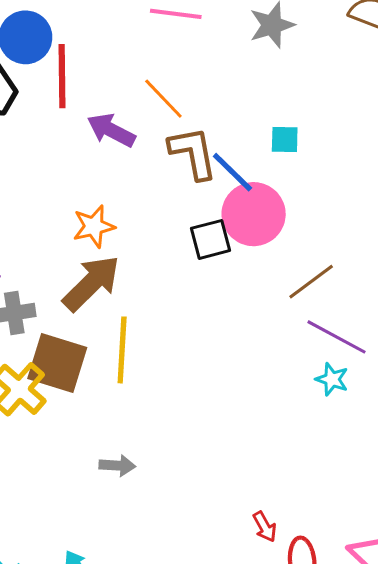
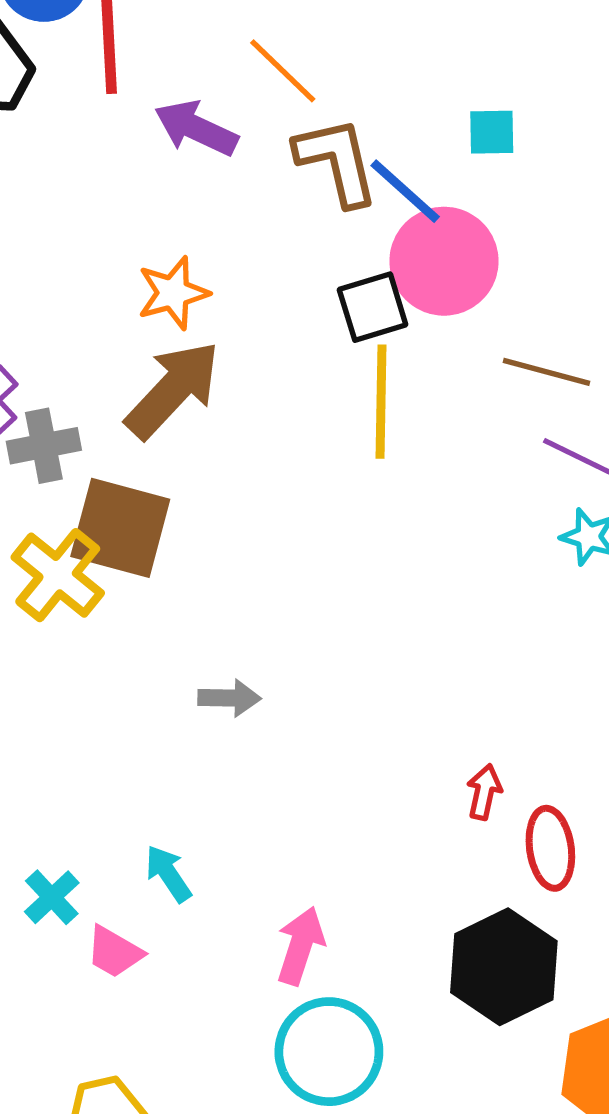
brown line: (311, 282) -> (547, 372), turned 54
yellow line: (122, 350) -> (381, 402), moved
red arrow: (265, 527) -> (484, 792), turned -136

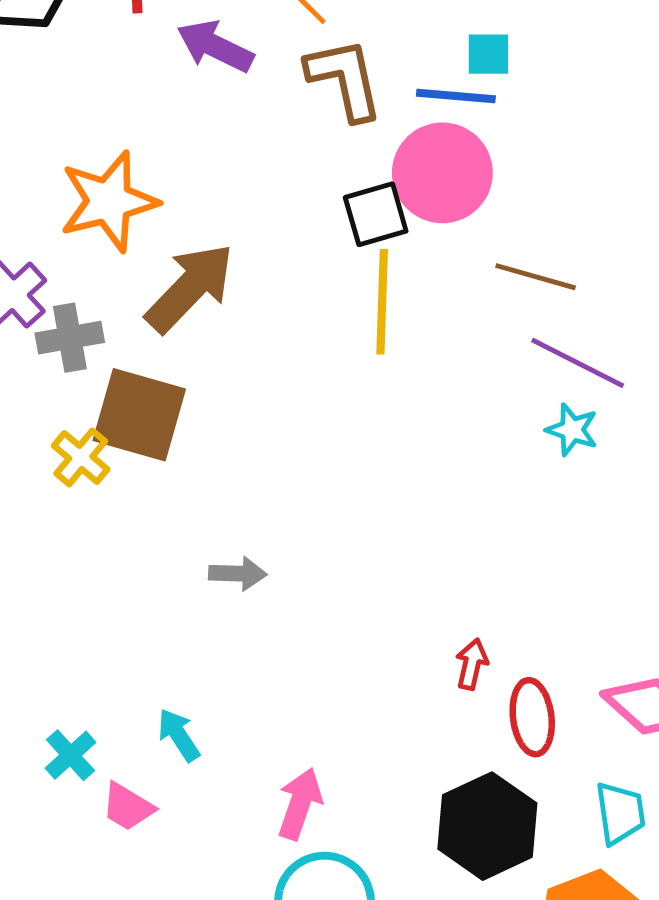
blue line: (405, 191) -> (456, 96), moved, turned -38
orange star: (173, 293) -> (109, 201), moved, size x1.5
yellow cross: (58, 575) -> (81, 457), size x0.7

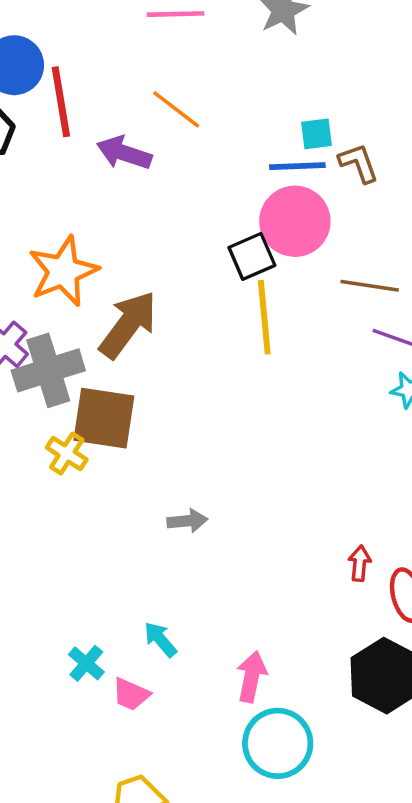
brown L-shape: (345, 79) -> (359, 163), moved, size x0.7
gray cross: (70, 338) -> (48, 370), size x1.5

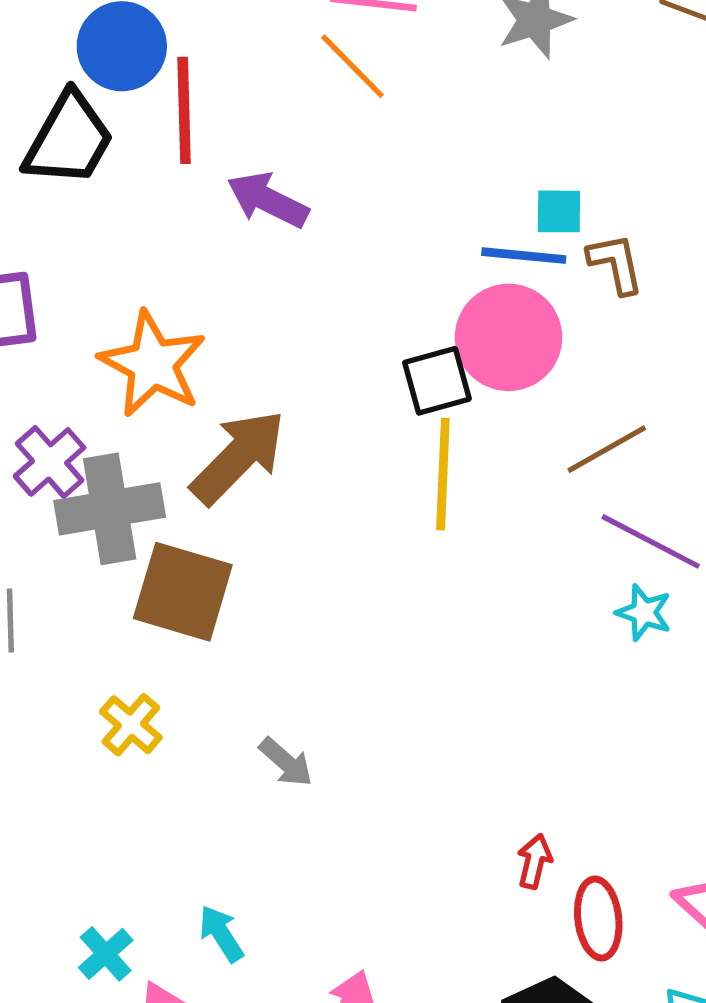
orange line: (176, 109) -> (353, 66), moved
orange star: (63, 271) -> (153, 364), turned -30
brown line: (370, 286) -> (607, 449), turned -46
yellow cross: (67, 453) -> (131, 725), moved
gray arrow: (187, 521) -> (286, 762), turned 39

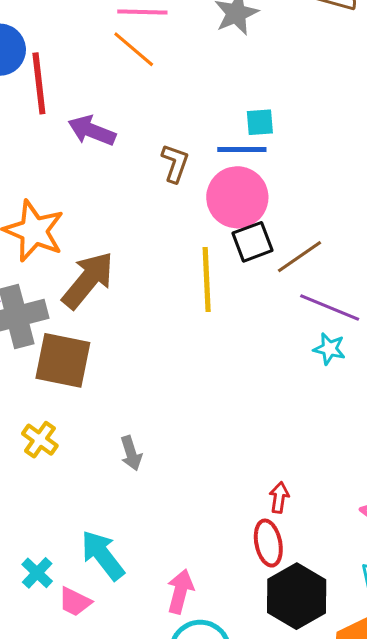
brown L-shape: (616, 264) -> (175, 163), moved, turned 36
black square: (437, 381) -> (253, 242), moved
gray arrow: (286, 762) -> (131, 453), turned 36
red ellipse: (598, 918) -> (268, 543), moved
cyan arrow: (221, 934) -> (103, 555), size x1.6

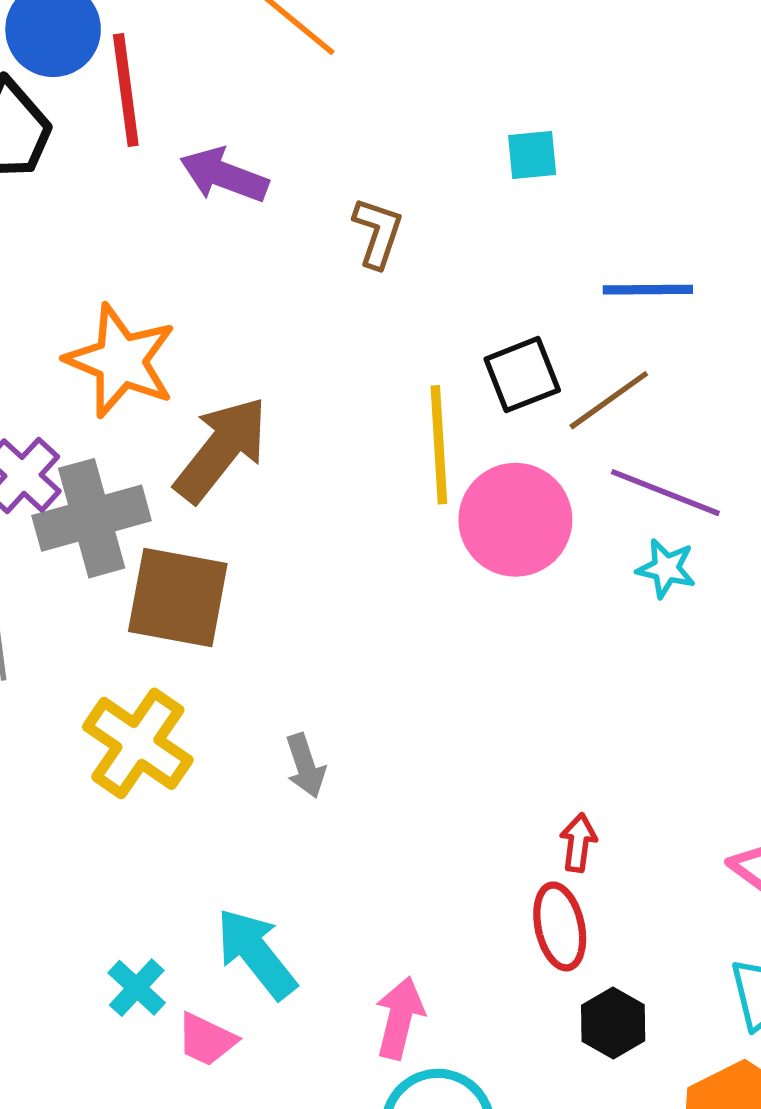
blue line: (242, 149) -> (648, 290), moved
pink circle: (237, 197) -> (515, 520), moved
yellow cross: (40, 440) -> (138, 743), size x1.6
black hexagon: (297, 596) -> (613, 1023), size x0.6

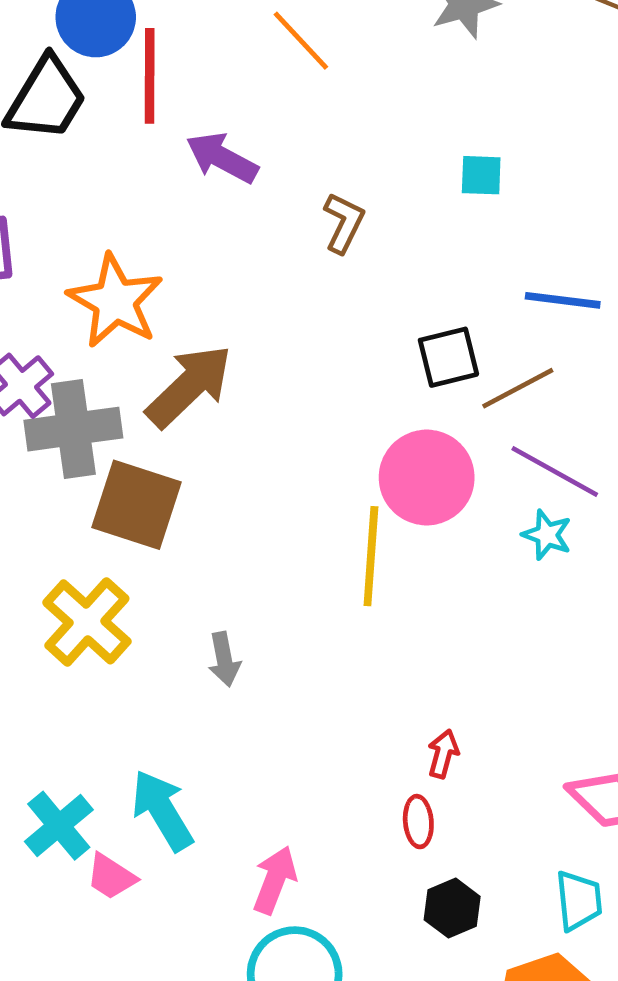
yellow line: (439, 445) -> (371, 556), moved
red ellipse: (560, 926) -> (418, 822), size x0.7
cyan cross: (137, 988) -> (59, 826), size x1.4

